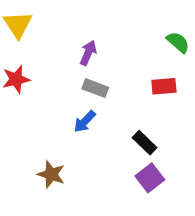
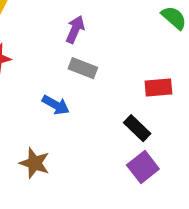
red rectangle: (164, 86) -> (158, 88), moved
blue arrow: (85, 122) -> (56, 105), moved, turned -105

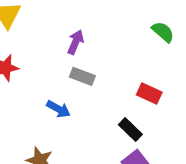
red rectangle: (158, 88) -> (149, 94), turned 30

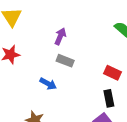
black rectangle: (130, 130) -> (109, 98), moved, turned 35

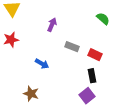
gray rectangle: (65, 61) -> (72, 47), moved

